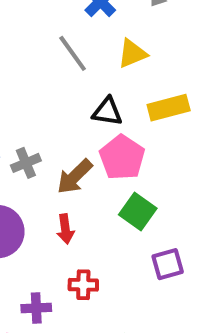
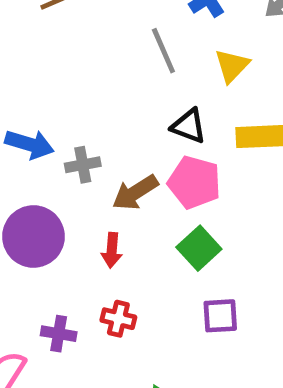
yellow triangle: (132, 54) -> (232, 66), turned -36
pink pentagon: (122, 157) -> (194, 182), turned -30

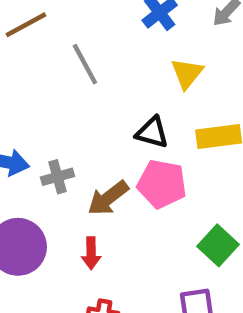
gray line: (163, 51) -> (85, 64), moved
green square: (199, 248) -> (218, 245), moved

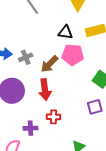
red arrow: (91, 253) -> (45, 90), size x1.5

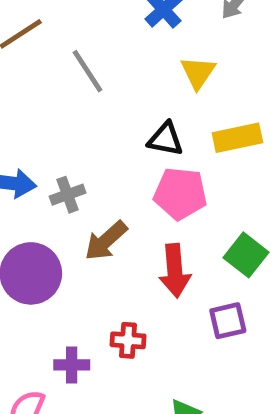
brown arrow: (49, 64) -> (106, 241), moved
red arrow: (45, 90) -> (175, 271), moved

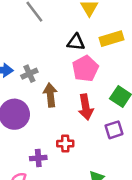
pink pentagon: (180, 194) -> (85, 69), turned -30
brown arrow: (106, 241) -> (50, 95), turned 130

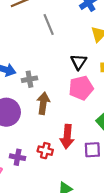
black triangle: (76, 42) -> (79, 62), turned 42
red arrow: (86, 107) -> (67, 137), moved

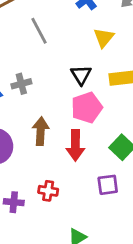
gray cross: (29, 79) -> (21, 84), moved
red arrow: (67, 137) -> (75, 145), moved

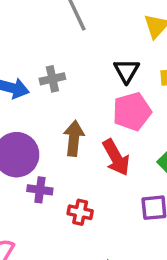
red arrow: (75, 145) -> (116, 157), turned -32
purple cross: (14, 202) -> (40, 190), moved

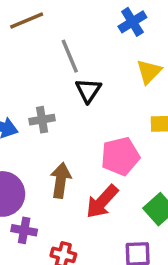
black triangle: (127, 71) -> (88, 90), moved
red arrow: (116, 157) -> (102, 202), turned 69

